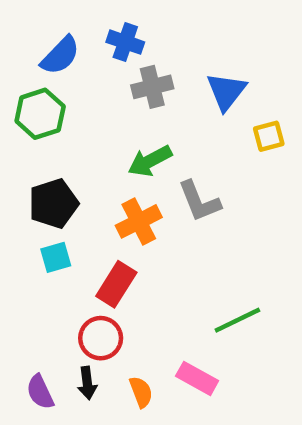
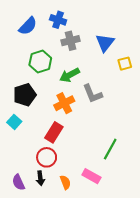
green hexagon: (40, 114) -> (40, 61), moved
cyan square: (56, 257) -> (14, 122), moved, turned -32
green line: (237, 320) -> (110, 149), turned -35

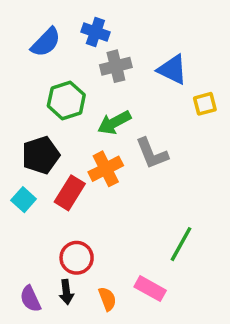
blue triangle: (105, 43) -> (172, 70), turned -42
red rectangle: (54, 132) -> (70, 193), moved

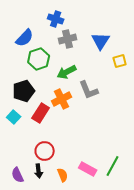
blue semicircle: (46, 42) -> (25, 38), moved
blue triangle: (172, 70) -> (101, 41), turned 36
green line: (181, 244) -> (113, 166), moved

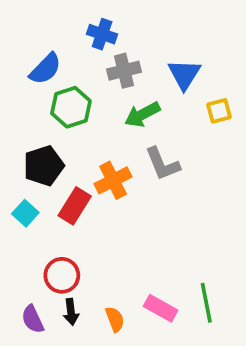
green arrow: (67, 72) -> (142, 115), moved
red circle: (45, 151) -> (62, 275), moved
green line: (113, 166) -> (206, 303), turned -40

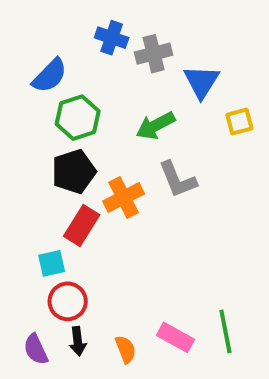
gray cross: (124, 71) -> (154, 54), moved
black pentagon: (44, 166) -> (74, 172), moved
cyan square: (25, 213) -> (52, 263), moved, turned 35

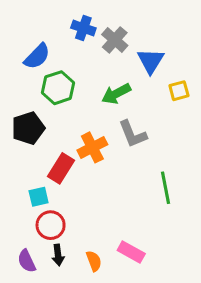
gray cross: (154, 54) -> (115, 40), turned -35
black pentagon: (74, 172) -> (28, 128), moved
green line: (225, 331) -> (166, 188), moved

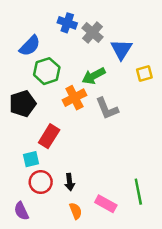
orange cross: (92, 147) -> (74, 98), moved
green line: (166, 188) -> (138, 192), moved
black arrow: (58, 255) -> (70, 182), moved

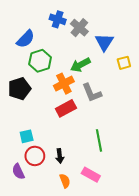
red rectangle: (49, 136) -> (66, 108), moved, turned 30
green line: (138, 192) -> (99, 140), moved
purple semicircle: (21, 211) -> (18, 171), moved

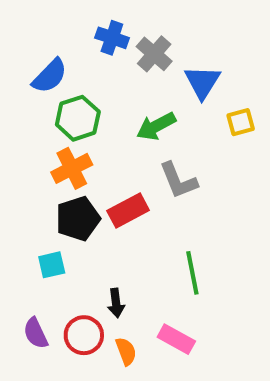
orange cross: (64, 84) -> (72, 168), moved
black pentagon: (19, 89) -> (78, 219), moved
red circle: (35, 156) -> (84, 335), moved

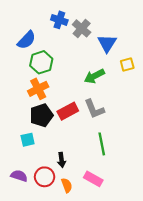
green arrow: (156, 126) -> (94, 76), moved
gray L-shape: (178, 180) -> (94, 109), moved
purple semicircle: (36, 333) -> (19, 176), turned 133

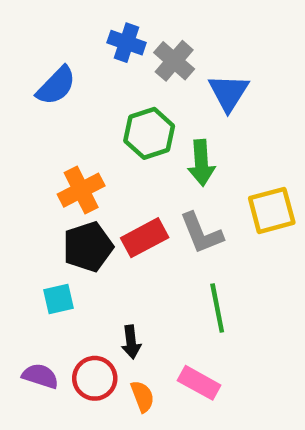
green hexagon: (41, 62) -> (149, 133), moved
yellow square: (127, 64) -> (272, 210), moved, size x1.5
green arrow: (94, 76) -> (201, 163), turned -66

